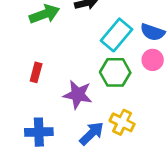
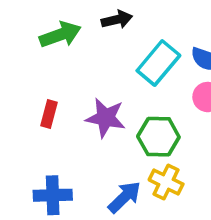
green hexagon: (115, 72) -> (158, 137), moved
purple star: (78, 95) -> (106, 118), moved

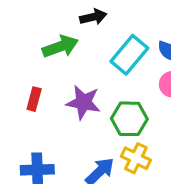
green arrow: (60, 35) -> (60, 47), moved

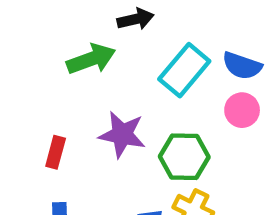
red rectangle: (34, 99) -> (56, 152), moved

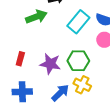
purple star: (122, 135) -> (50, 64), moved

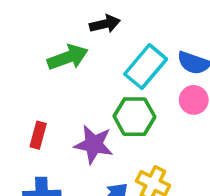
green hexagon: (78, 61) -> (134, 117), moved

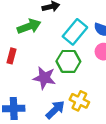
red rectangle: (38, 135) -> (11, 56), moved

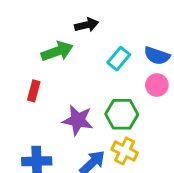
cyan rectangle: (75, 32) -> (119, 59), size x0.7
green hexagon: (68, 61) -> (122, 114), moved

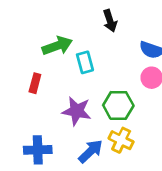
black arrow: (87, 25) -> (110, 21), moved, turned 85
cyan rectangle: (119, 59) -> (85, 62), moved, turned -55

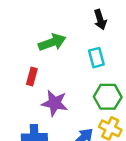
cyan rectangle: (85, 62) -> (96, 58), moved
purple star: (77, 111) -> (55, 103), moved

